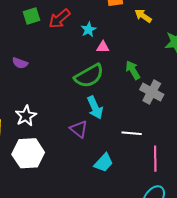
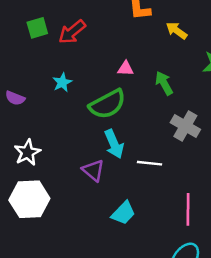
cyan star: (89, 30) -> (62, 82), moved
purple semicircle: (20, 63) -> (15, 98), moved
green arrow: (133, 70) -> (164, 83), moved
white line: (132, 133) -> (149, 163), moved

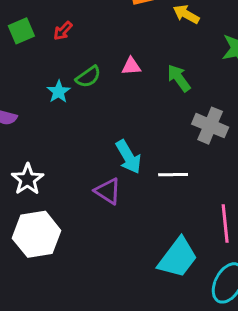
red arrow: (72, 32) -> (63, 31), size x0.6
green semicircle: (107, 104) -> (88, 77), moved, size x0.6
cyan trapezoid: (123, 213) -> (178, 258), moved, size x1.4

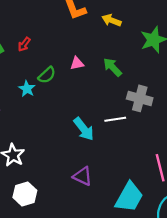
white line: (173, 175) -> (115, 119), moved
purple triangle: (108, 191) -> (83, 176), moved
white hexagon: (37, 234) -> (25, 194), size x0.7

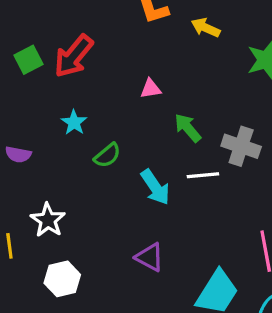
red arrow: (24, 44) -> (74, 56), size x2.0
green arrow: (112, 67) -> (188, 128), moved
green semicircle: (47, 75) -> (107, 155), moved

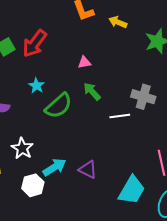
green arrow: (188, 128) -> (92, 91), moved
green semicircle: (107, 155) -> (59, 106), size x1.6
cyan arrow: (155, 187) -> (54, 167), moved, turned -85

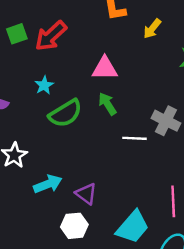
yellow arrow: (118, 22) -> (152, 29), turned -84
pink triangle: (84, 62) -> (105, 68), size x1.6
white hexagon: (33, 185) -> (74, 226), moved

